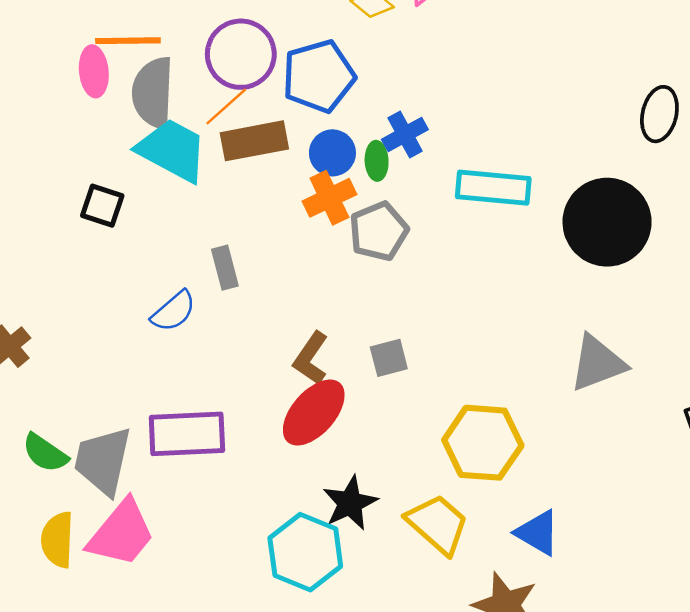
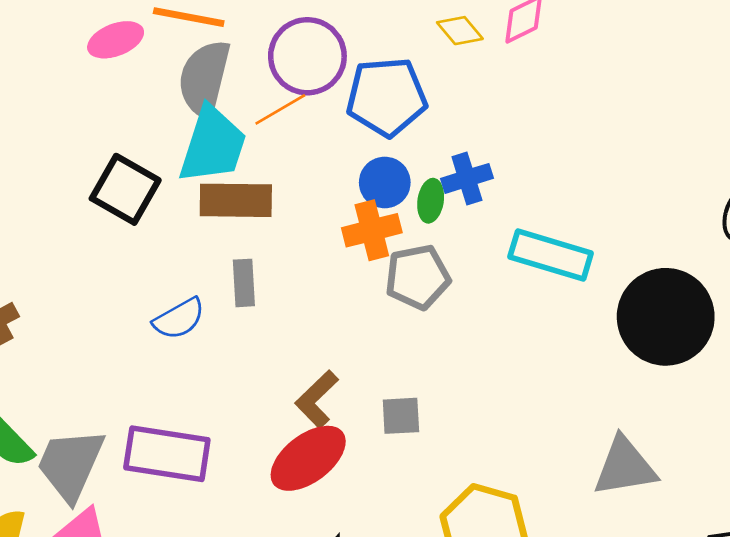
pink ellipse: (94, 71) -> (116, 40), moved, turned 63
brown rectangle: (254, 141) -> (236, 200), moved
cyan trapezoid: (172, 150) -> (213, 145), turned 68
black square: (102, 206) -> (125, 189), size x1.4

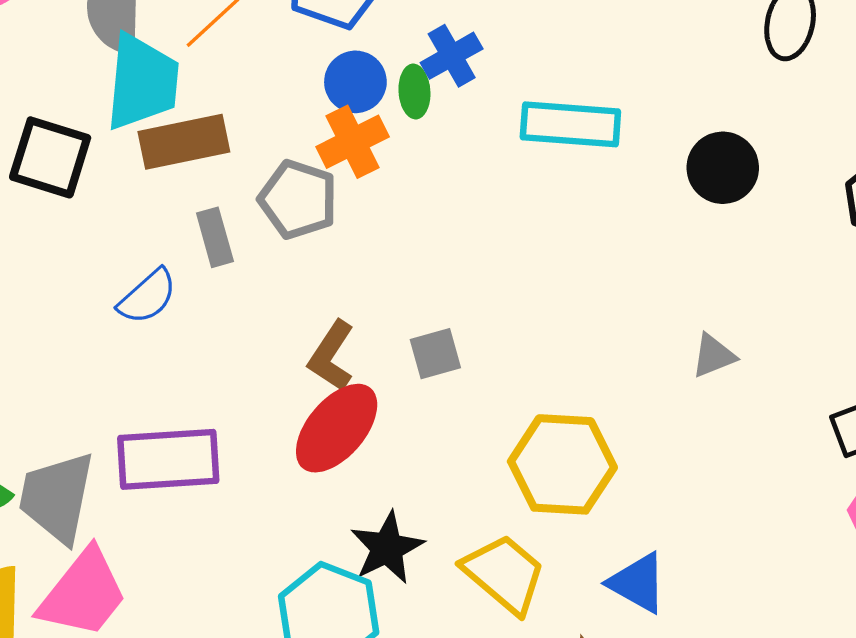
gray pentagon: (418, 277) -> (298, 199), moved, turned -30
black circle: (666, 317) -> (723, 168), size x0.6
gray triangle: (625, 467) -> (713, 356), size x0.6

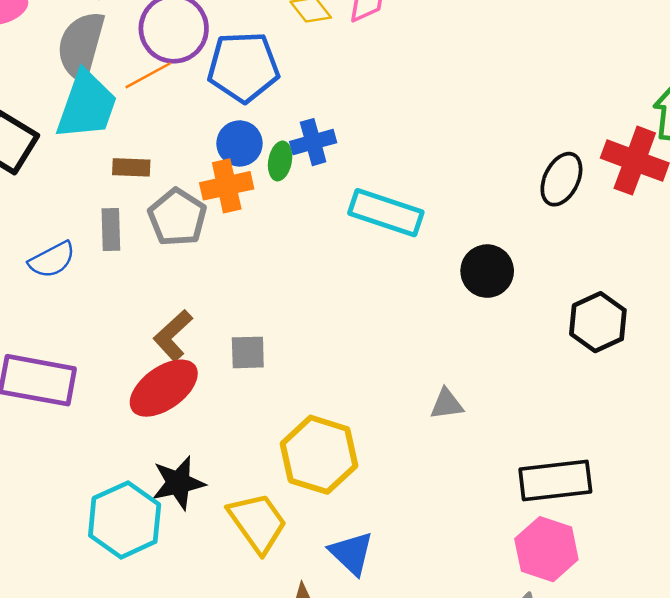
brown rectangle: (184, 142) -> (131, 167), moved, size x0.6

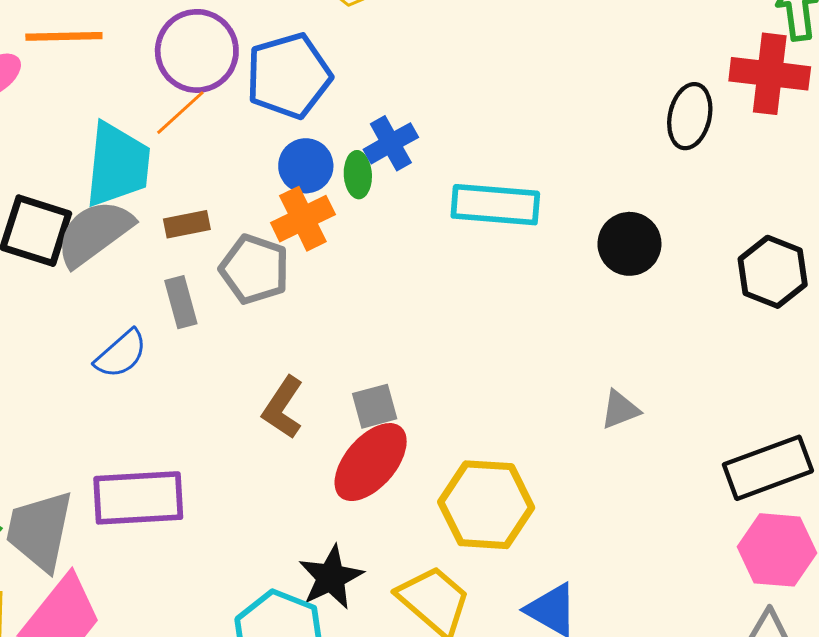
gray semicircle: (81, 46) -> (94, 233), moved, turned 52
red ellipse: (164, 388) -> (371, 462), moved

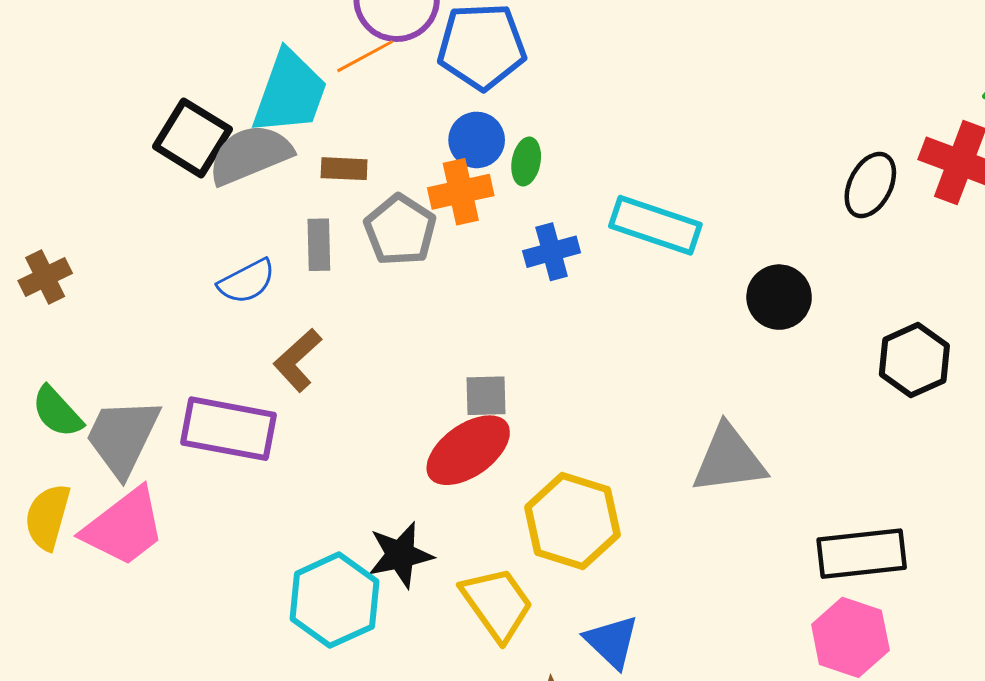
blue cross: (391, 143) -> (552, 252), moved
brown L-shape: (283, 408) -> (298, 360), moved
gray triangle: (620, 410) -> (729, 460), size x1.8

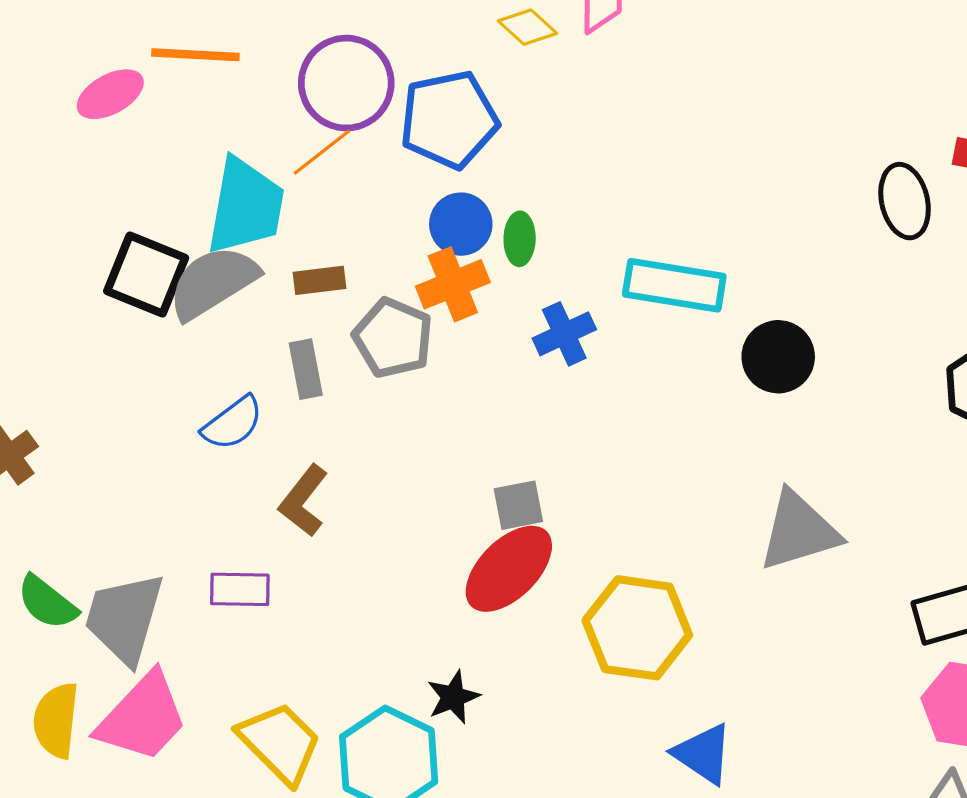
black ellipse: (870, 185) -> (905, 201), turned -30
black circle: (779, 297) -> (778, 357), moved
purple rectangle: (229, 429) -> (240, 589), size x0.6
black star: (400, 555) -> (453, 697), size x0.7
yellow trapezoid: (497, 604) -> (280, 743), moved

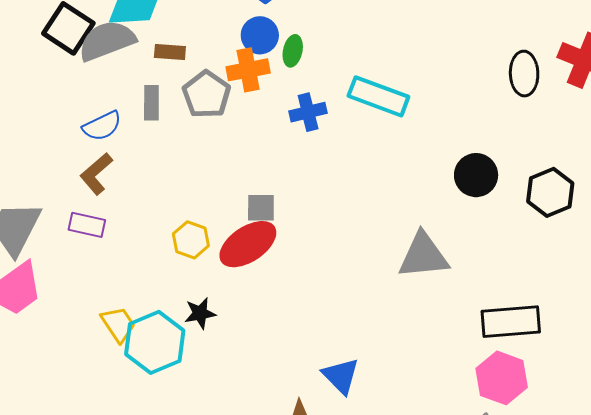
black circle: (778, 357) -> (476, 175), moved
brown L-shape: (303, 501) -> (96, 174), moved
yellow hexagon: (637, 628) -> (191, 240), moved, size x0.6
yellow trapezoid: (280, 743) -> (118, 324), moved, size x0.7

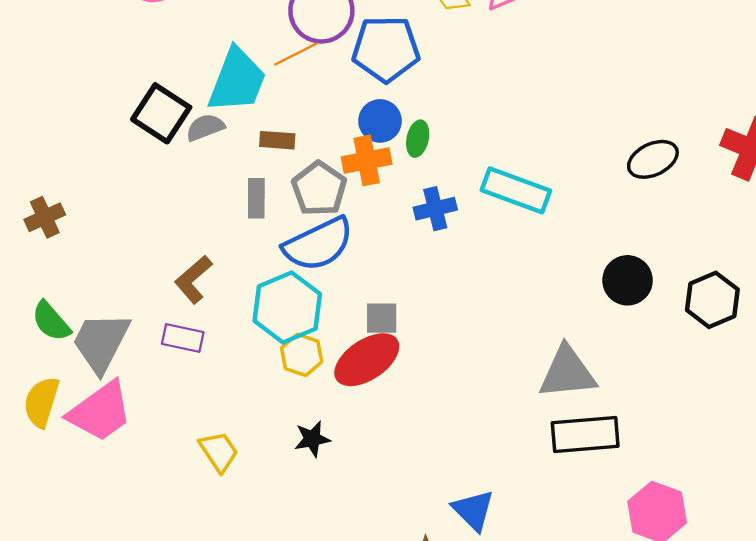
gray semicircle: (107, 41) -> (205, 127), size x0.6
black ellipse: (524, 74) -> (653, 159), moved, turned 66
blue semicircle: (102, 126) -> (318, 244), moved, size x1.6
black rectangle: (511, 322) -> (585, 434), moved
cyan hexagon: (155, 342) -> (287, 307), moved

